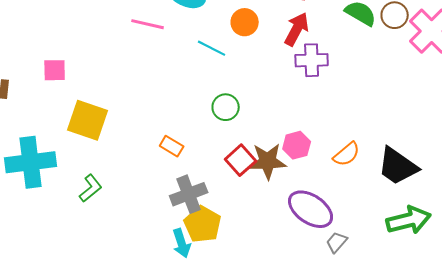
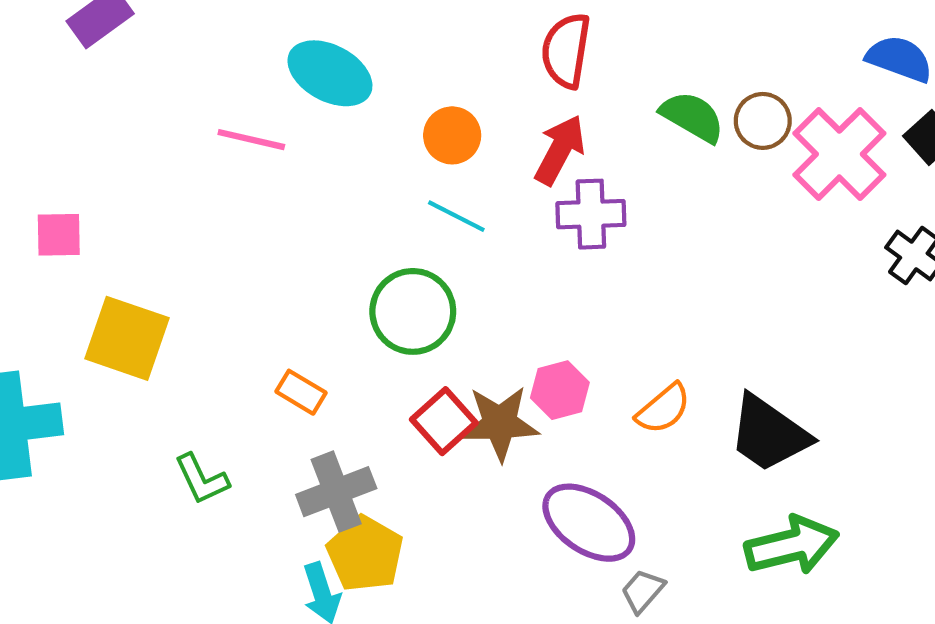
cyan line: (212, 48) -> (456, 216), moved
green circle: (226, 107) -> (413, 311), size x1.5
green L-shape: (91, 188) -> (202, 479), moved, turned 104

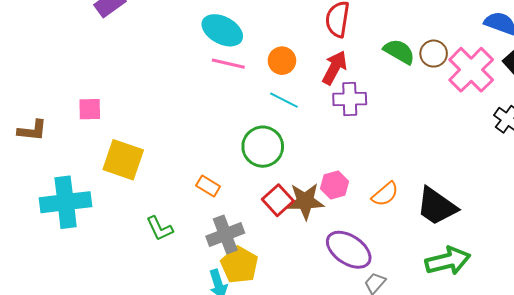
pink line: (251, 140) -> (228, 64), moved

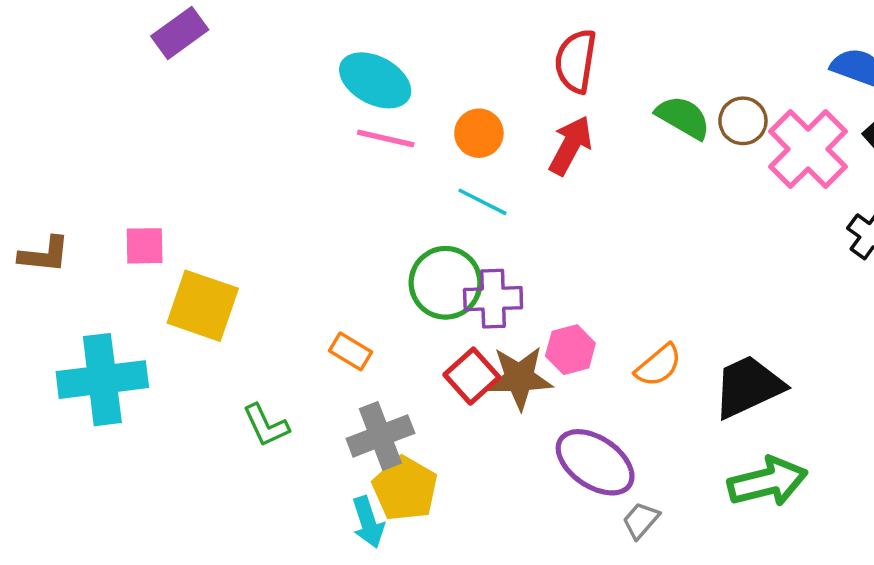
purple cross: (350, 99) -> (493, 299), moved
pink square: (90, 109) -> (145, 246), moved
black trapezoid: (437, 206) -> (748, 387), turned 120

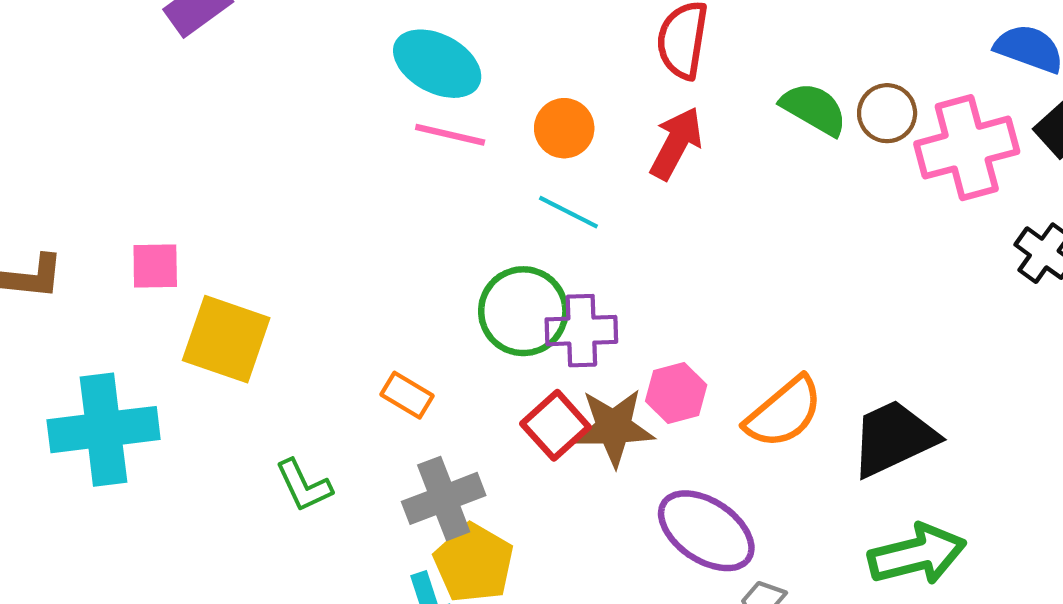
pink cross: (808, 149) -> (967, 148), turned 30
orange semicircle: (658, 365) -> (784, 412), size x1.4

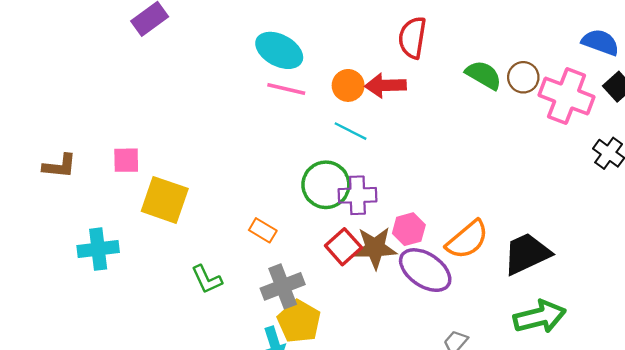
red arrow: (676, 143) -> (385, 85), moved, turned -120
pink cross: (967, 148) -> (567, 96), turned 36
cyan cross: (104, 430) -> (98, 249), size x0.7
purple ellipse: (706, 531) -> (425, 270), moved

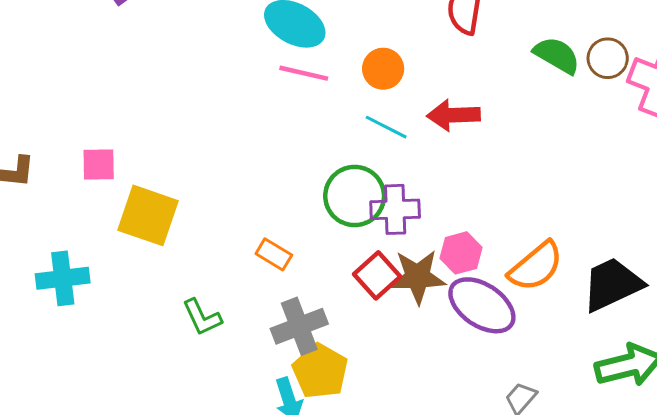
red arrow: (385, 85) -> (453, 115), moved

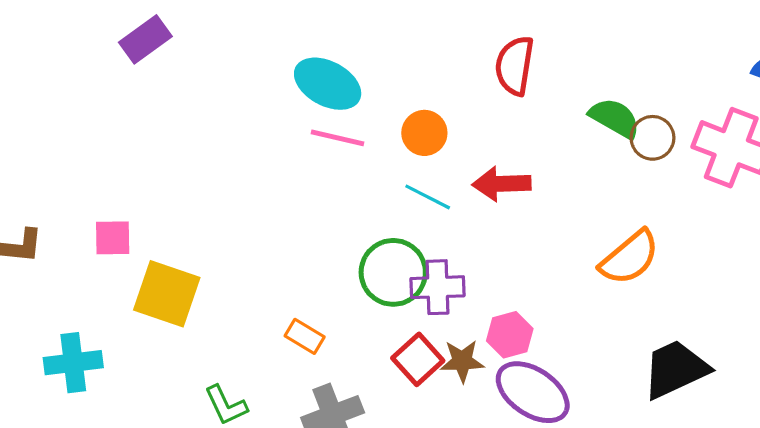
brown circle: (608, 58) -> (652, 138), moved
orange semicircle: (536, 266) -> (630, 258), moved
brown star: (418, 277) -> (462, 361), size x0.7

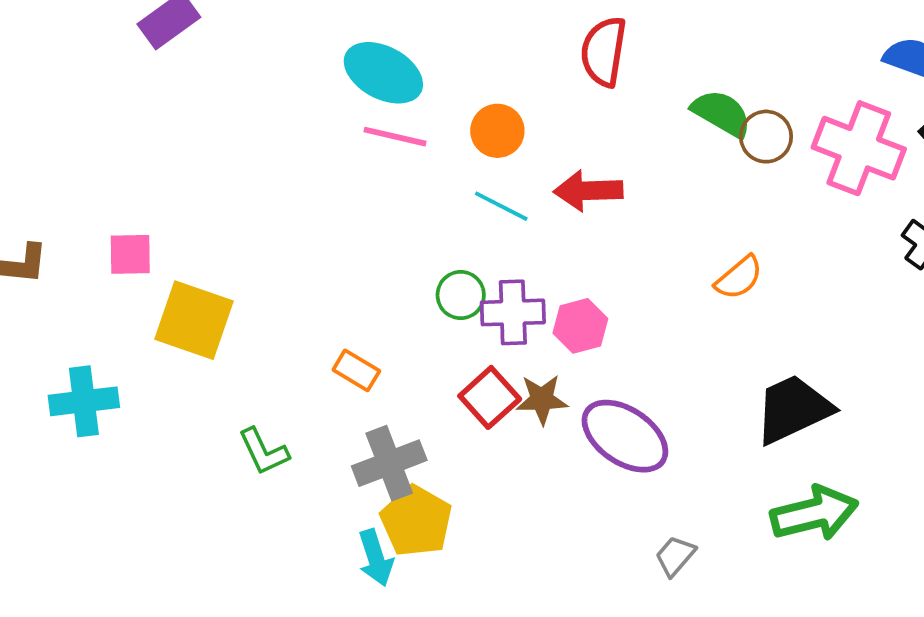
orange semicircle: (630, 258) -> (739, 278), size x0.7
green circle: (393, 272) -> (461, 295), size x0.6
pink hexagon: (510, 335) -> (580, 326), moved

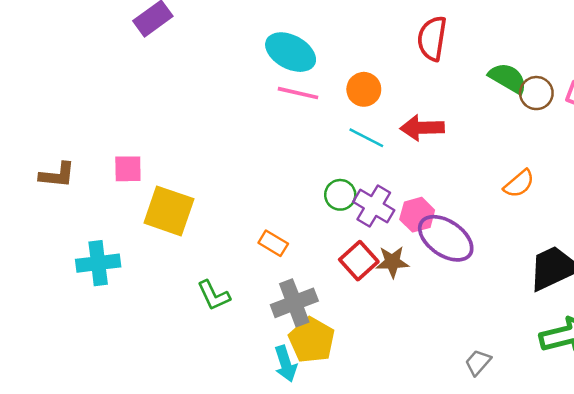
purple cross: (513, 312) -> (374, 206), turned 33
purple ellipse: (625, 436) -> (446, 238), moved

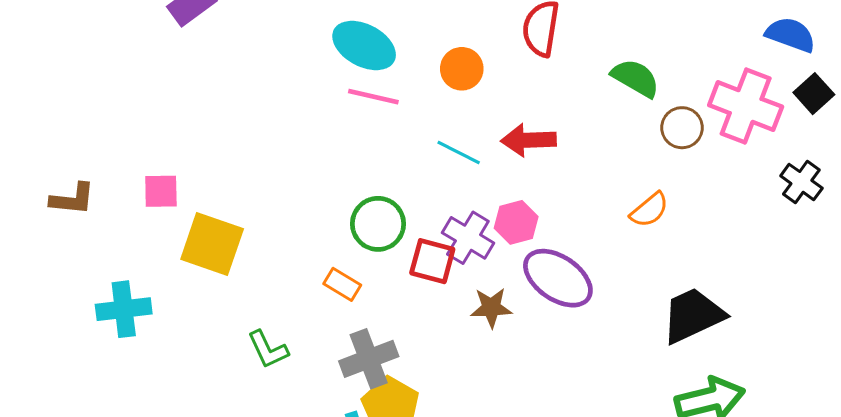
orange circle: (364, 89) -> (462, 69), moved
brown circle: (536, 93) -> (682, 128), moved
green circle: (340, 195) -> (378, 224), moved, size x1.4
pink hexagon: (417, 215) -> (516, 222), moved
red square: (359, 261) -> (432, 261), moved, turned -33

